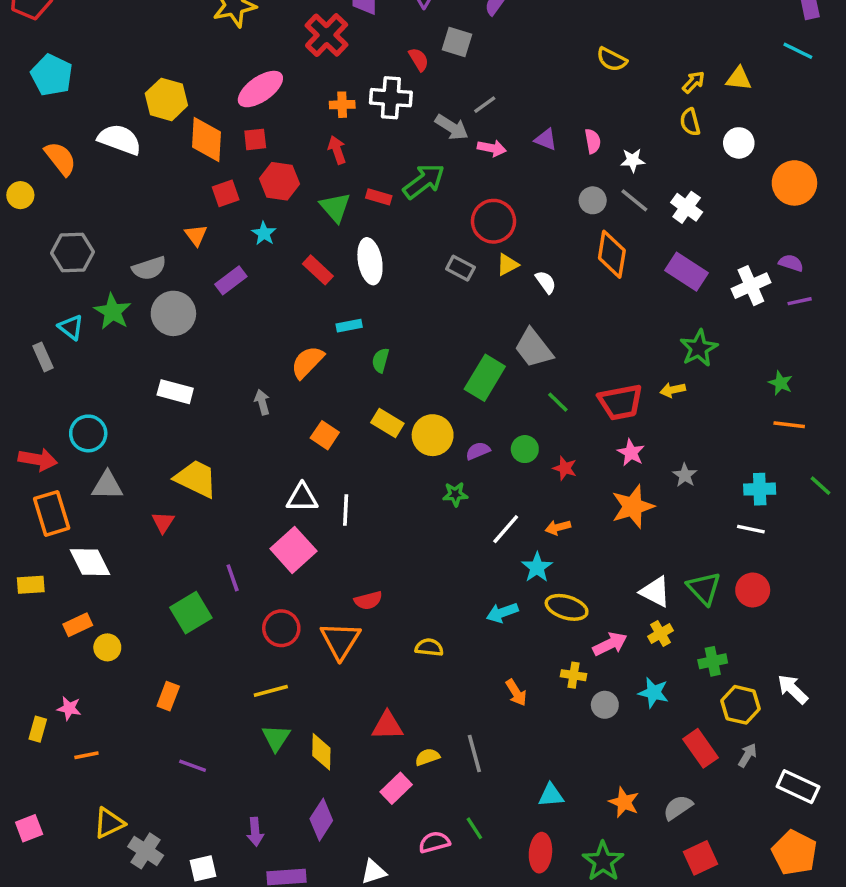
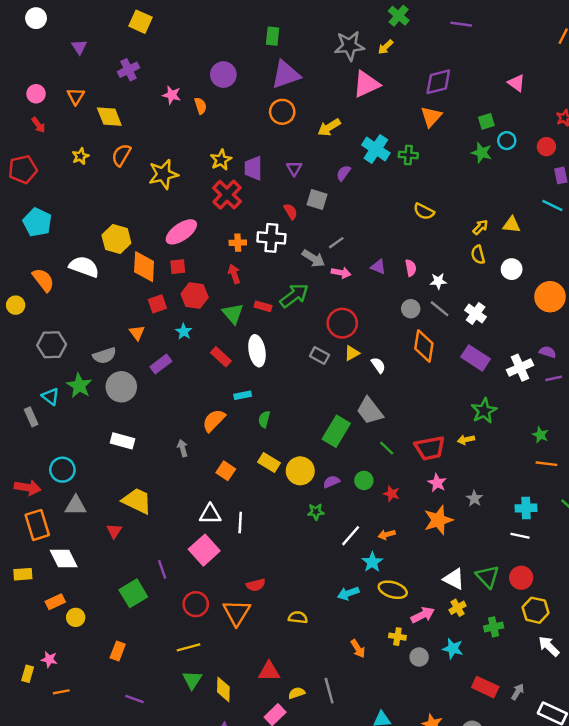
yellow hexagon: (741, 705) -> (536, 610), moved
red rectangle: (701, 748) -> (485, 687), turned -30

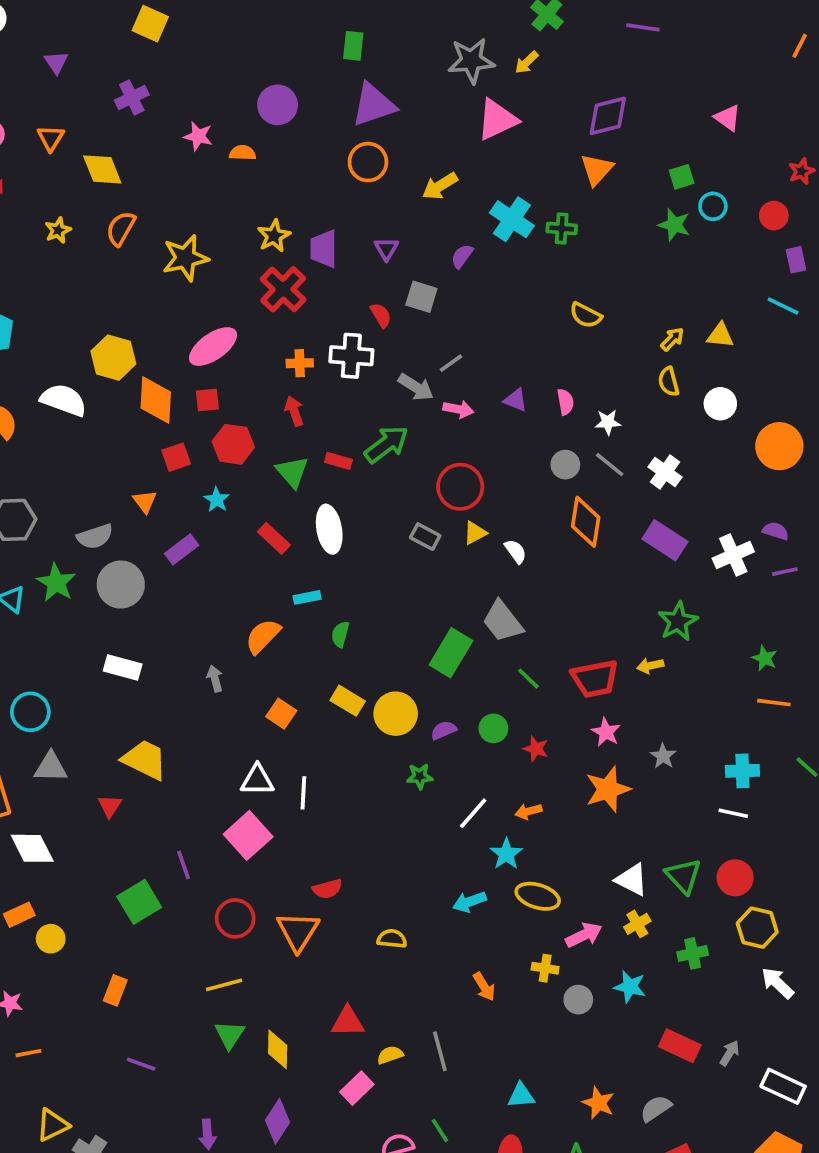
orange semicircle: (201, 106) -> (243, 153), turned -70

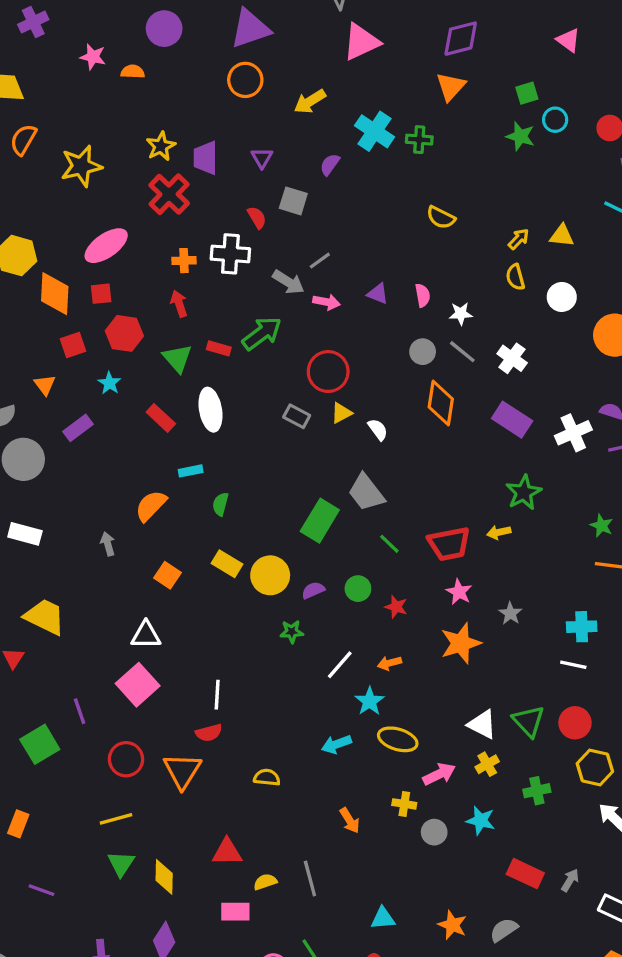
white line: (303, 793) -> (217, 695), moved
pink rectangle: (357, 1088) -> (235, 912), turned 44

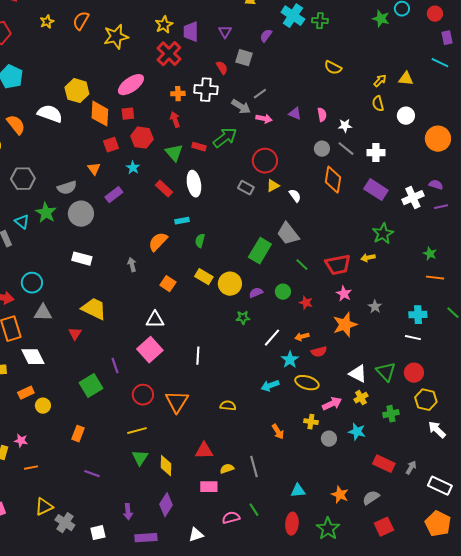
white cross: (512, 358) -> (376, 153), turned -36
red semicircle: (209, 733) -> (319, 352), moved

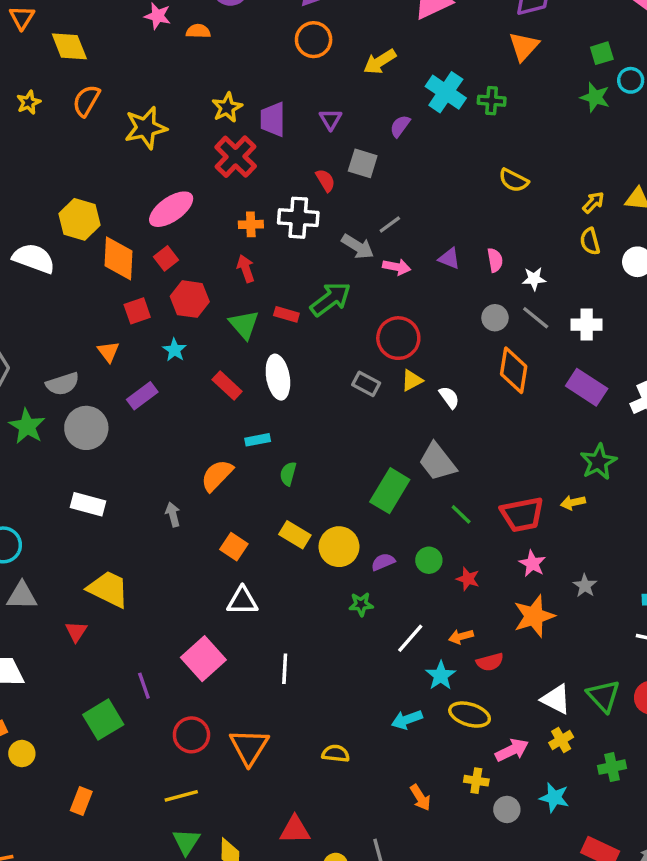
red square: (128, 114) -> (166, 258), turned -32
white triangle: (155, 320) -> (242, 601), moved

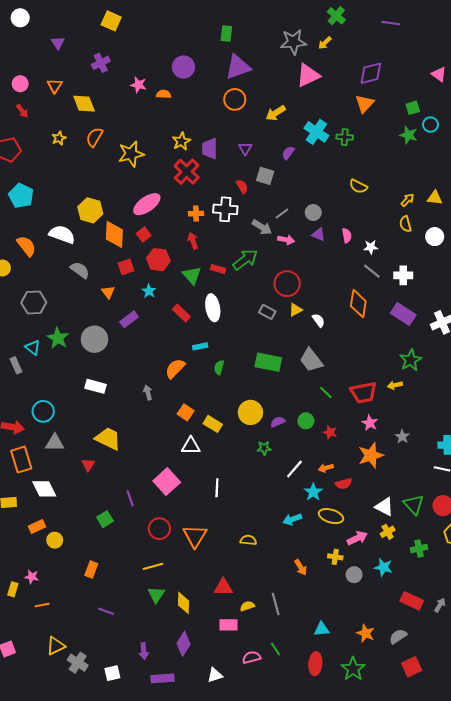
gray circle: (495, 318) -> (313, 213), moved
gray semicircle: (63, 384) -> (80, 270), moved, turned -126
green rectangle: (390, 491) -> (268, 362), moved, turned 70
yellow rectangle: (295, 535) -> (213, 424), moved
green square: (103, 720) -> (105, 519), size x0.7

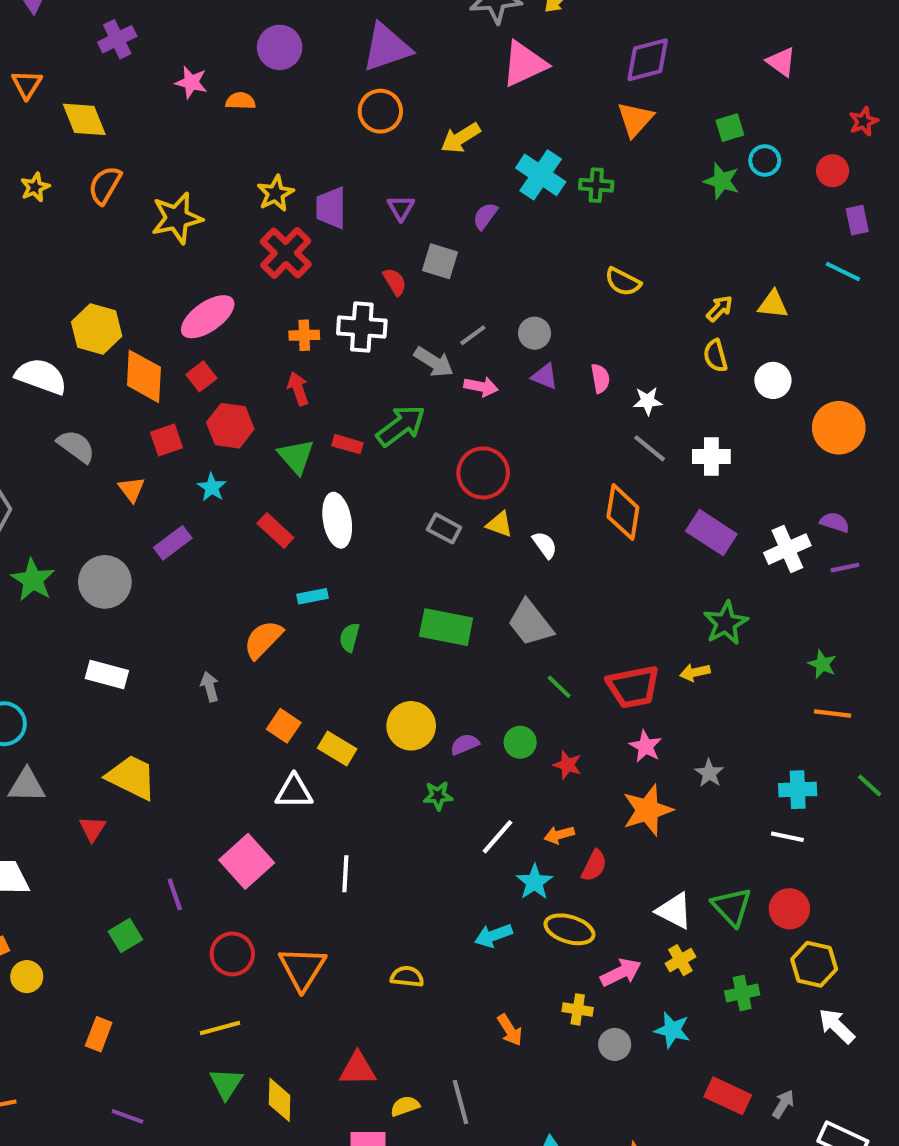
yellow triangle: (295, 310) -> (500, 524), turned 48
red semicircle: (344, 484) -> (594, 866), turned -49

